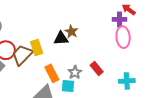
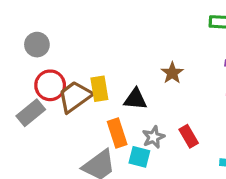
brown star: (71, 32) -> (172, 73), moved
black triangle: (61, 38) -> (135, 99), moved

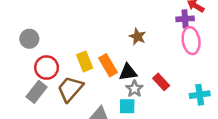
brown trapezoid: (75, 97) -> (70, 89), moved
black triangle: (135, 99) -> (128, 72), moved
orange rectangle: (117, 133) -> (108, 65), moved

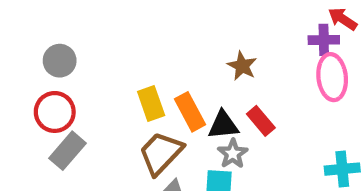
red circle: (47, 68) -> (55, 112), moved
red rectangle: (161, 82) -> (261, 121), moved
brown trapezoid: (70, 89) -> (161, 153), moved

